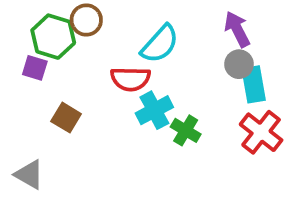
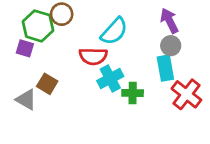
cyan rectangle: (254, 84) -> (165, 68), moved
green cross: (186, 130) -> (133, 93), turned -30
gray triangle: (29, 175) -> (26, 100), moved

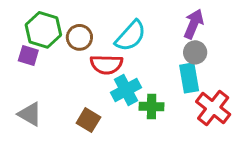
brown circle: (62, 14) -> (79, 37), moved
purple arrow: (169, 21) -> (194, 24), turned 50
brown square: (47, 84) -> (88, 120), moved

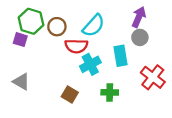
cyan rectangle: (189, 78) -> (120, 56), moved
green cross: (152, 107) -> (110, 92), moved
brown square: (88, 120) -> (70, 95), moved

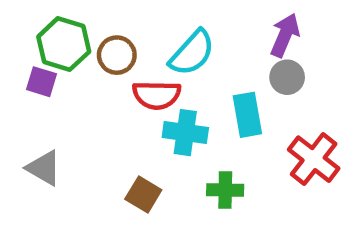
cyan cross: (90, 64) -> (185, 133), turned 36

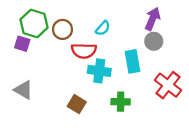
cyan semicircle: (192, 53) -> (103, 28), size x0.6

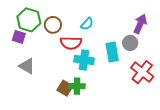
purple arrow: (153, 19) -> (140, 24), moved
gray circle: (154, 41) -> (130, 43), moved
gray triangle: (23, 90) -> (27, 66), moved
green cross: (121, 102) -> (77, 86), moved

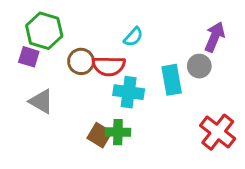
brown circle: (53, 25) -> (81, 61), moved
red cross: (142, 72) -> (218, 132), moved

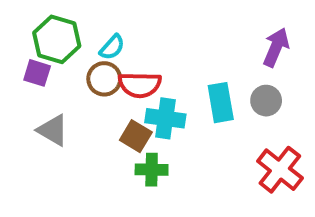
cyan semicircle: (133, 37) -> (112, 47), moved
gray circle: (199, 66) -> (266, 101), moved
brown square: (99, 135) -> (136, 136), moved

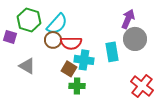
cyan semicircle: (112, 47) -> (57, 24), size x1.6
purple arrow: (276, 47) -> (128, 19), moved
purple square: (37, 73) -> (10, 37), moved
gray circle: (266, 101) -> (135, 39), moved, size x1.5

